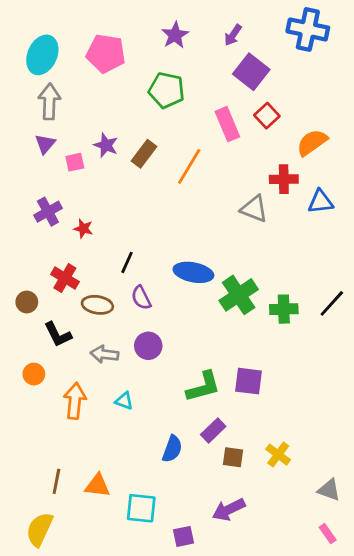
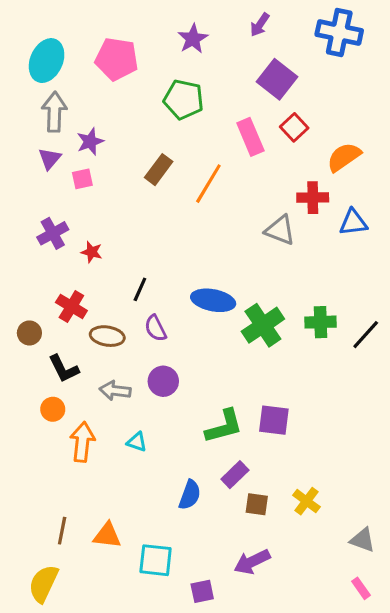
purple arrow: (233, 35) -> (260, 25), moved
purple star: (106, 145) -> (90, 141), moved, turned 30
green cross: (284, 309) -> (321, 322), moved
orange circle: (34, 374) -> (53, 409), moved

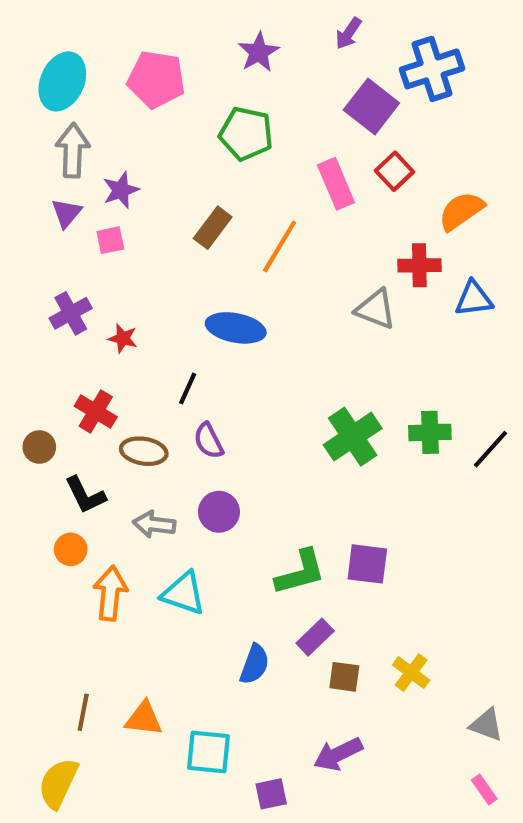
blue cross: (339, 33) -> (432, 69), moved, turned -30
blue ellipse: (213, 300) -> (236, 328), moved
cyan triangle: (137, 442) -> (183, 593), size x1.6

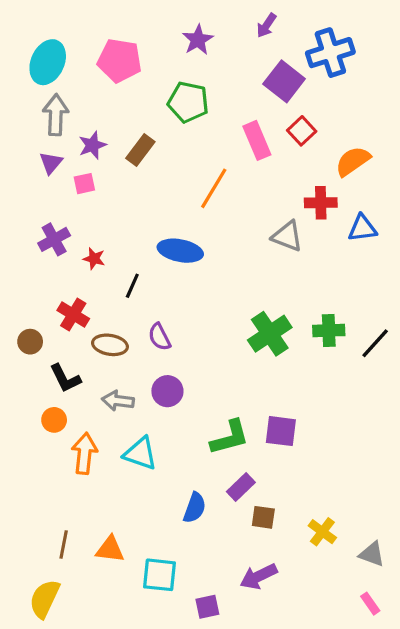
brown rectangle: (213, 228) -> (140, 150), moved
black line: (188, 389) -> (132, 286), moved
yellow cross: (411, 673) -> (322, 532), moved

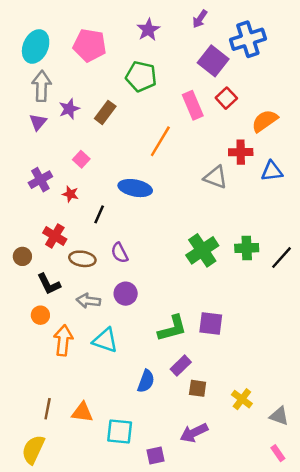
pink square: (84, 184) -> (81, 159), moved, turned -35

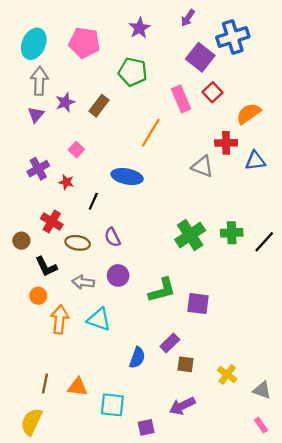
green L-shape: (172, 328) -> (162, 290), moved

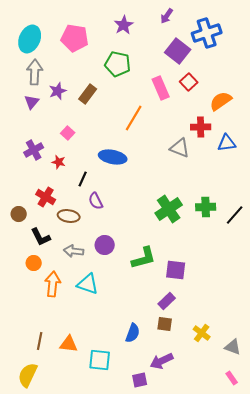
purple semicircle: (112, 237) -> (96, 201), moved
purple rectangle: (170, 343) -> (167, 301), moved
blue semicircle: (137, 358) -> (133, 333), moved
purple square: (146, 427) -> (140, 380), moved

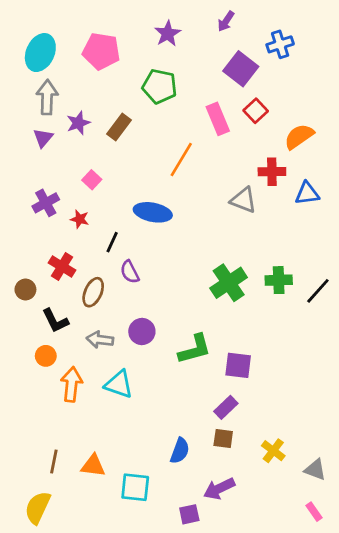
blue cross: (207, 33) -> (280, 44), size x0.7
brown ellipse: (69, 216) -> (93, 292), turned -75

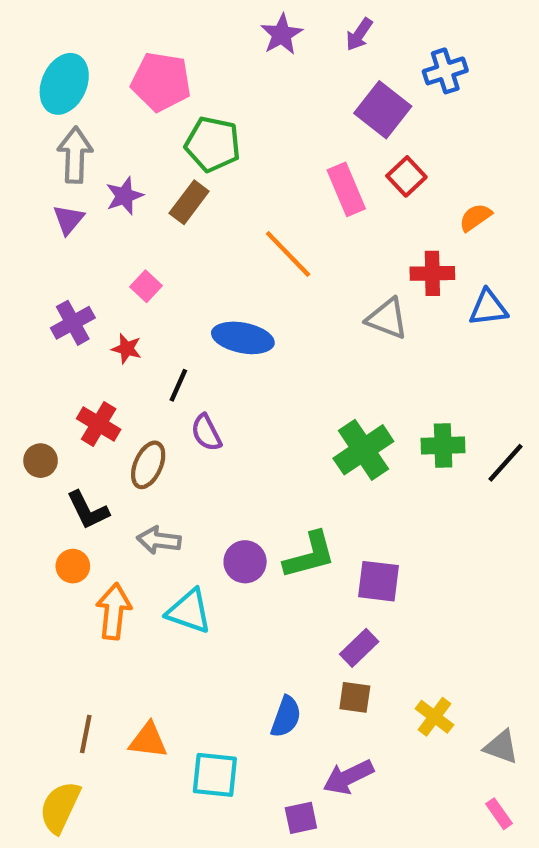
purple star: (168, 34) -> (282, 34), moved
green pentagon: (160, 86) -> (213, 144), moved
orange semicircle: (299, 136) -> (475, 217), size x0.7
orange line: (181, 160) -> (288, 254), turned -75
purple circle: (142, 332) -> (245, 562), moved

